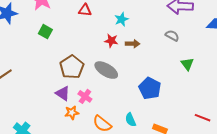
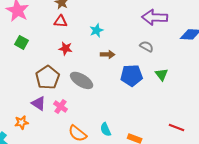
red star: (111, 41) -> (66, 48), moved
blue pentagon: (150, 88) -> (132, 75), moved, turned -30
orange star: (72, 113) -> (22, 122), moved

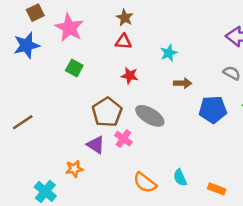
pink cross: (61, 106) -> (123, 139), moved

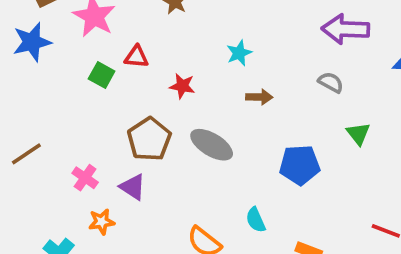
red triangle: (123, 42) -> (136, 57), moved
blue pentagon: (213, 110) -> (300, 165), moved
pink cross: (123, 139) -> (85, 178), moved
cyan semicircle: (180, 178) -> (256, 220), moved

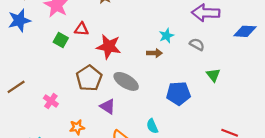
cyan star: (239, 53) -> (166, 36), moved
red star: (182, 86) -> (109, 47), size x1.6
purple triangle: (133, 187) -> (108, 107), moved
orange star: (102, 222) -> (77, 127), moved

